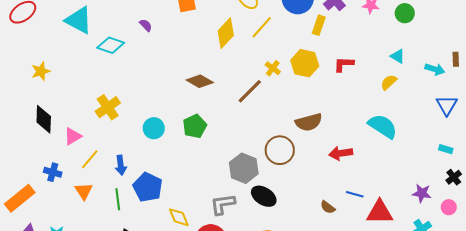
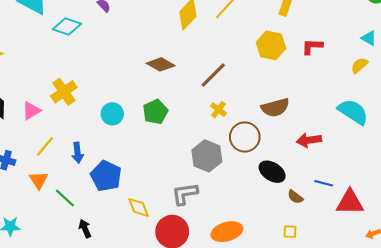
yellow cross: (273, 68) -> (218, 110), moved
pink triangle: (73, 136) -> (31, 111), moved
black ellipse: (264, 196) -> (272, 172), moved
green line: (118, 199) -> (65, 198), moved, turned -40

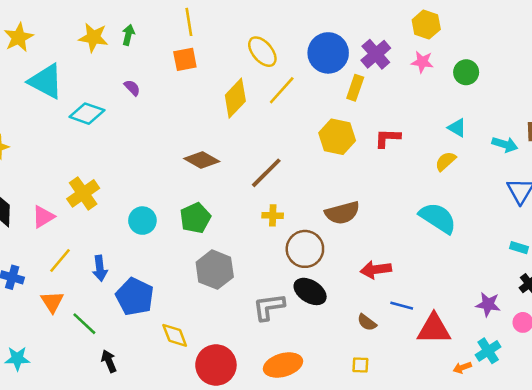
yellow cross: (218, 110) -> (273, 215), turned -35
red arrow: (309, 140) -> (376, 270), moved
gray hexagon: (207, 156) -> (215, 270), moved
black ellipse: (272, 172) -> (310, 291), moved
gray L-shape: (185, 194) -> (269, 307), moved

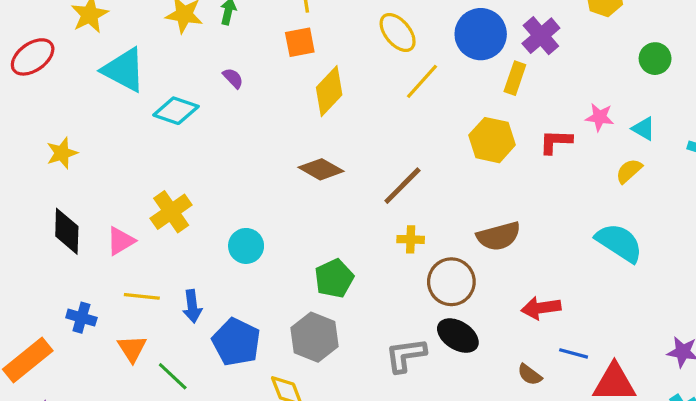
pink star: (422, 62) -> (600, 117), moved
yellow diamond: (235, 98) -> (329, 91), moved
green pentagon: (195, 218) -> (334, 279), moved
yellow line: (60, 261) -> (142, 296), turned 56
gray hexagon: (215, 270) -> (314, 337), moved

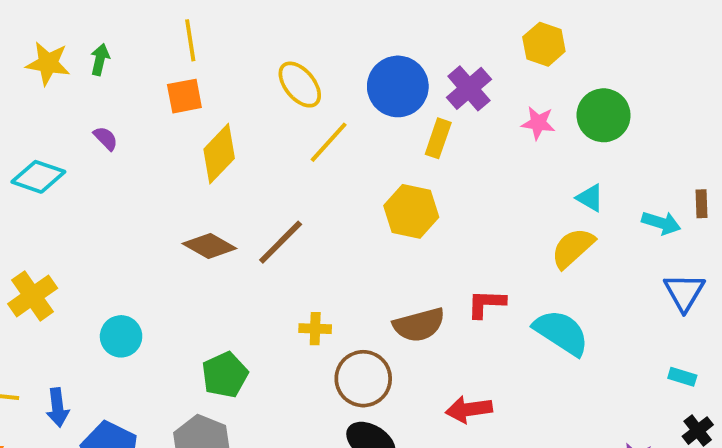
green circle: (655, 59) -> (604, 115), size x1.4
pink star: (600, 117) -> (538, 123), moved
red L-shape: (556, 142) -> (486, 304), moved
yellow semicircle: (629, 171) -> (573, 248), size x1.4
brown line: (402, 186) -> (281, 242), moved

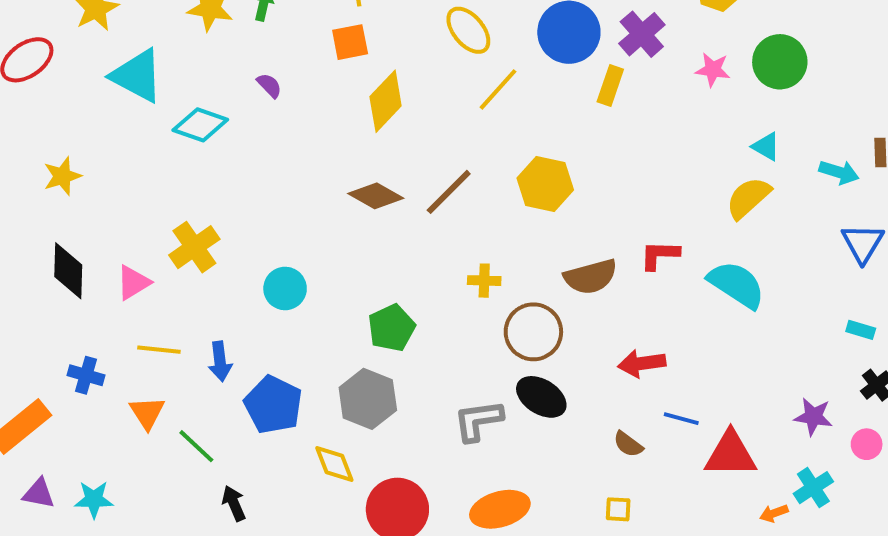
yellow hexagon: (411, 211) -> (545, 184), moved

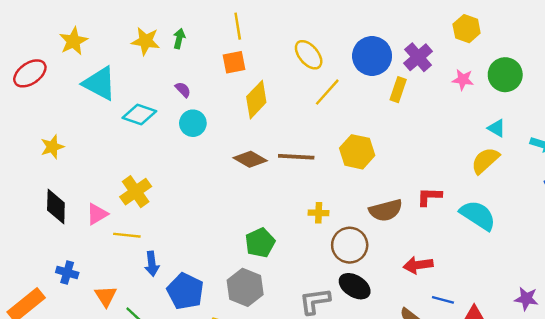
brown line: (449, 192) -> (296, 157), turned 48
cyan circle: (285, 288) -> (193, 123), moved
yellow line: (159, 350) -> (127, 235), moved

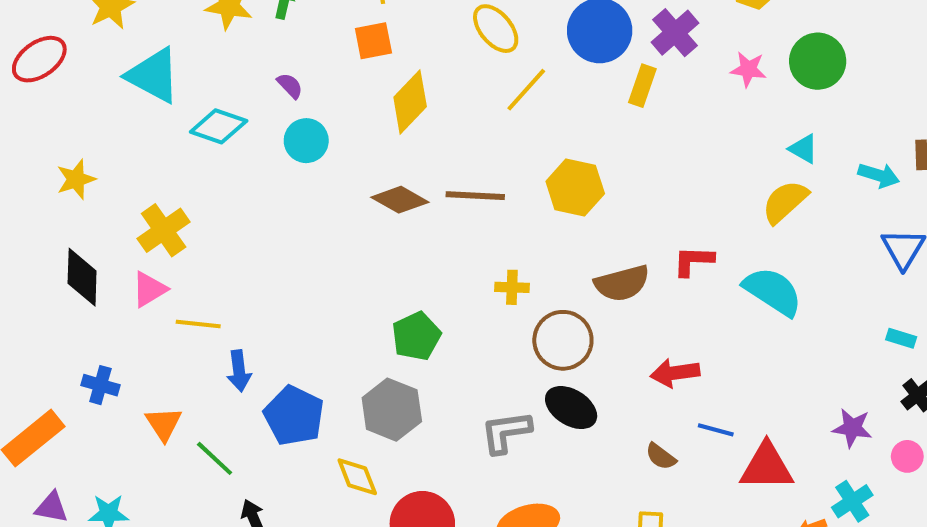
yellow cross: (136, 192) -> (164, 230), moved

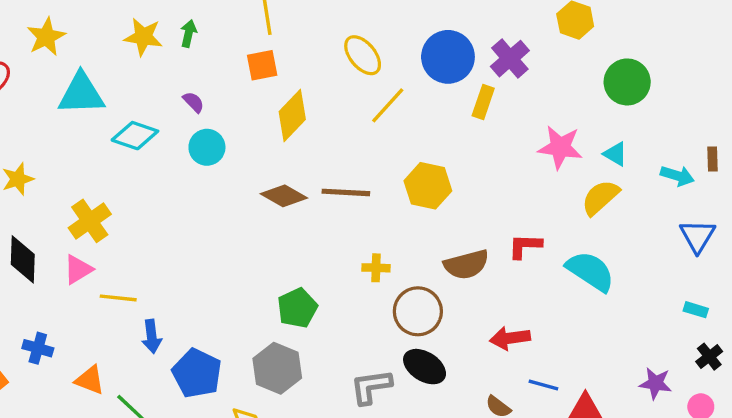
pink star: (748, 69) -> (560, 147), moved, size x1.5
cyan triangle: (153, 75) -> (81, 94), turned -30
orange triangle: (164, 424) -> (90, 380), turned -36

